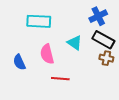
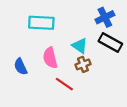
brown cross: (106, 58) -> (83, 64), moved, turned -32
red line: (60, 79) -> (64, 84), turned 30

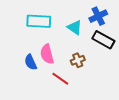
cyan triangle: (80, 46) -> (75, 27), moved
blue semicircle: (21, 67) -> (31, 62), moved

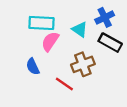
pink semicircle: (47, 54) -> (50, 41), moved, turned 48
brown cross: (78, 60) -> (83, 64), size x1.5

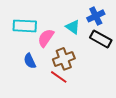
cyan rectangle: (41, 23) -> (25, 26), moved
brown cross: (83, 64) -> (64, 59), moved

